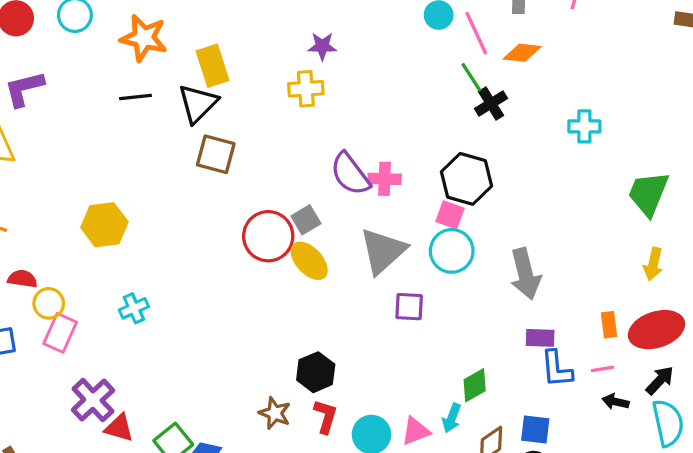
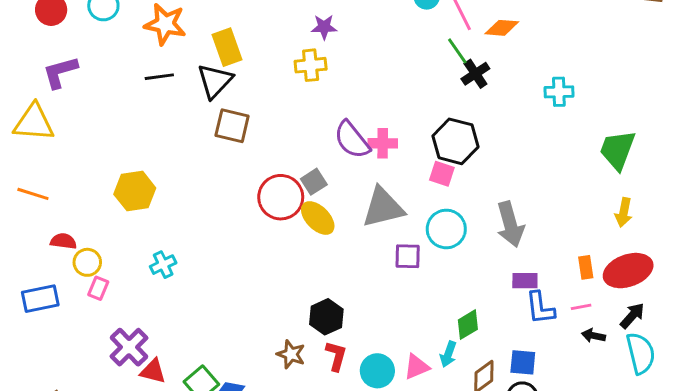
gray triangle: (383, 251) -> (383, 207), turned 30
cyan circle: (452, 251) -> (446, 229), moved
pink rectangle: (60, 333) -> (98, 288), size x0.7

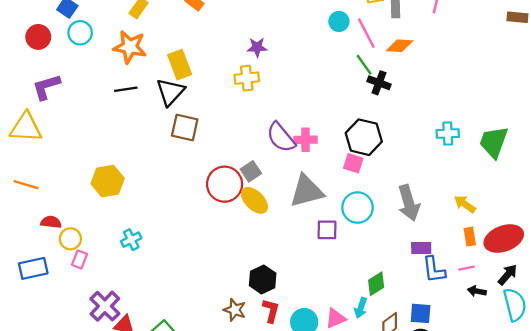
black cross: (475, 74) -> (379, 83), turned -35
cyan cross: (559, 92) -> (448, 134), moved
yellow arrow: (624, 212) -> (465, 204), moved, turned 115

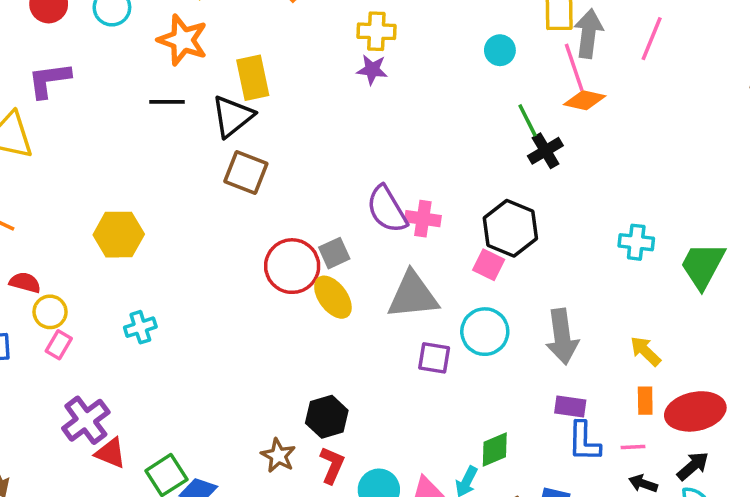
pink line: (366, 33) -> (574, 67), moved
yellow cross: (247, 78) -> (376, 31), moved
black cross: (379, 83) -> (545, 151), turned 30

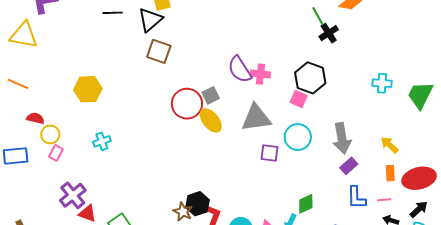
purple rectangle: (570, 406) -> (349, 166), moved, turned -48
black hexagon: (327, 417) -> (197, 204), moved

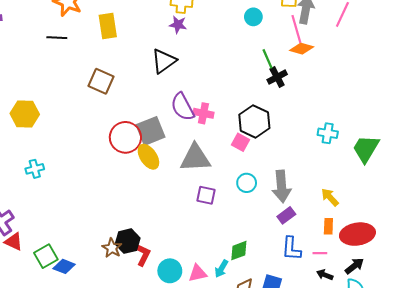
black triangle: (150, 20) -> (164, 61), moved
gray square: (211, 95) -> (150, 131), size x1.6
cyan circle: (298, 137) -> (247, 183), moved, size x0.7

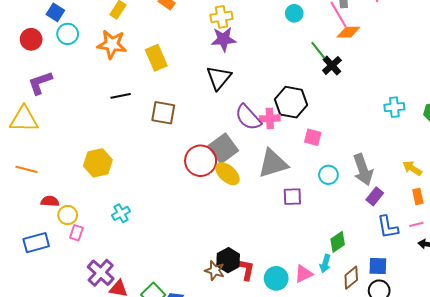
purple star: (178, 25) -> (224, 39), size x1.4
black line: (57, 38) -> (121, 96), moved
black hexagon: (254, 121) -> (291, 102), moved

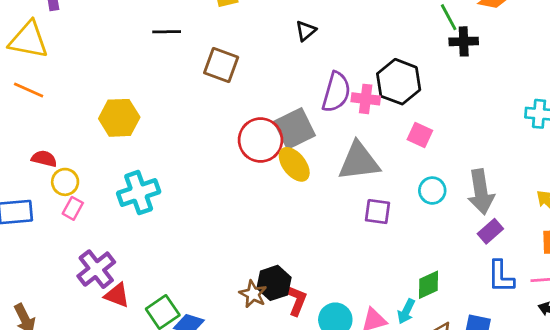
black cross: (332, 65) -> (464, 41), turned 30
black triangle: (219, 78) -> (306, 31), size x0.6
purple semicircle: (248, 117) -> (336, 92), turned -132
orange line: (26, 169) -> (29, 90), moved
cyan cross: (121, 213) -> (139, 193), size x1.6

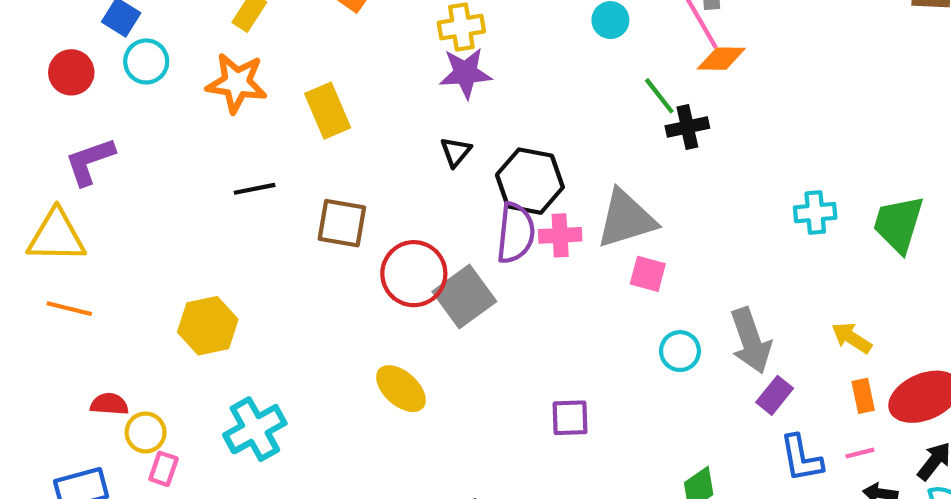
black hexagon: (399, 82) -> (530, 181), moved
red circle: (261, 140) -> (414, 274), moved
gray triangle: (359, 161) -> (626, 219), moved
yellow ellipse: (294, 164) -> (401, 389), moved
purple square: (377, 212) -> (570, 418), moved

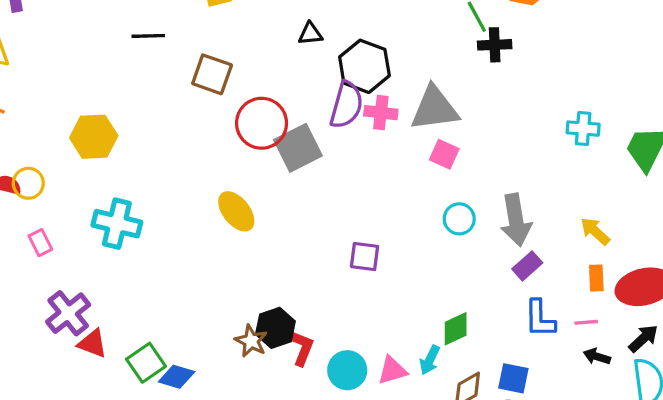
black triangle: (456, 152) -> (310, 34), turned 35
cyan cross: (255, 429) -> (117, 224), turned 33
yellow circle: (146, 432) -> (28, 183), moved
pink rectangle: (164, 469) -> (40, 243), turned -55

